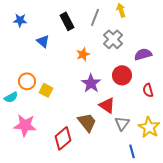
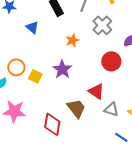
purple star: (91, 83) -> (62, 69), moved
gray triangle: (122, 123) -> (111, 109), turned -49
red diamond: (63, 138) -> (52, 124), turned -40
blue line: (132, 151) -> (121, 137), turned -40

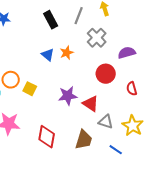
blue triangle: (32, 27) -> (48, 55), moved
purple star: (62, 69) -> (68, 96), moved, turned 30
brown trapezoid: (76, 108) -> (84, 140), moved, turned 55

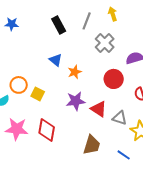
orange star: (67, 53) -> (75, 72), moved
gray triangle: (106, 122) -> (120, 118), moved
red diamond: (47, 137) -> (47, 130), moved

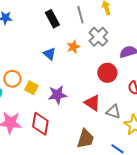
gray line: (87, 21) -> (80, 15), turned -36
orange star: (75, 72) -> (73, 47), moved
purple star: (76, 101) -> (57, 95), moved

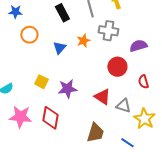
gray cross: (98, 37) -> (108, 31), turned -36
blue triangle: (49, 54) -> (59, 48), turned 32
orange circle: (12, 79) -> (29, 35), moved

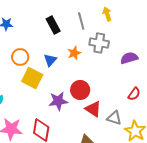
orange circle: (29, 35) -> (20, 57), moved
red circle: (117, 67) -> (80, 90), moved
yellow square: (41, 82) -> (32, 78), moved, size x1.5
red semicircle: (143, 82) -> (134, 94), turned -128

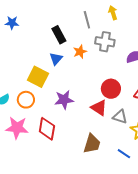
black rectangle: (53, 25) -> (59, 35), moved
orange circle: (20, 57) -> (26, 100), moved
red circle: (80, 90) -> (111, 89), moved

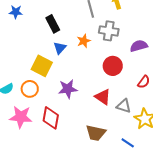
black rectangle: (59, 35) -> (53, 24), moved
red circle: (111, 89) -> (113, 66), moved
brown trapezoid: (92, 144) -> (96, 133), turned 85

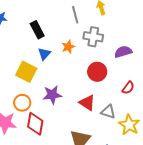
orange circle: (30, 89) -> (22, 103), moved

